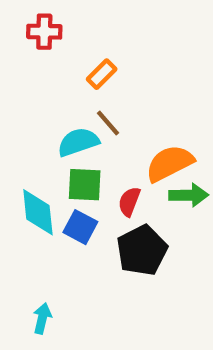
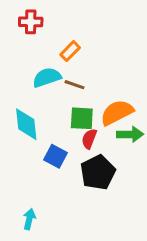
brown line: (108, 123) -> (75, 85), turned -30
cyan semicircle: (78, 142) -> (47, 77), moved
green square: (85, 185) -> (82, 118), moved
cyan diamond: (38, 212) -> (26, 124), moved

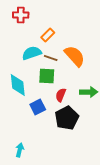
orange semicircle: (117, 112) -> (75, 56), moved, turned 75
green square: (82, 118) -> (47, 76), moved
blue square: (56, 156) -> (38, 107), turned 35

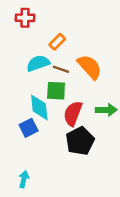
cyan diamond: (18, 85) -> (39, 107), moved
red semicircle: (61, 95) -> (73, 113), size x1.5
blue square: (38, 107) -> (29, 128), moved

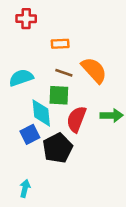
orange rectangle: (57, 42) -> (60, 44), turned 42
cyan semicircle: (38, 63) -> (21, 78), moved
black pentagon: (80, 141) -> (58, 148), moved

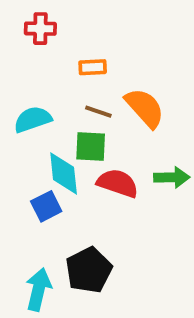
red semicircle: (76, 119) -> (118, 183), turned 88
black pentagon: (58, 148) -> (89, 270), moved
cyan arrow: (25, 188) -> (38, 289), size x1.5

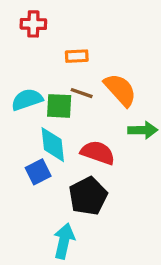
green square: (91, 146) -> (59, 106), moved
green arrow: (172, 177) -> (143, 130), moved
black pentagon: (89, 270) -> (88, 196), moved
cyan arrow: (38, 289) -> (64, 241), moved

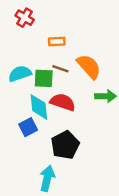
red cross: (33, 24) -> (25, 18), turned 30
red semicircle: (98, 153) -> (63, 102), moved

